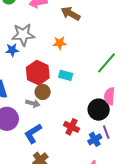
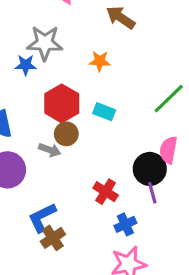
purple line: (106, 132) -> (152, 193), moved
blue L-shape: (33, 133) -> (42, 217), moved
blue cross: (95, 139) -> (125, 224), moved

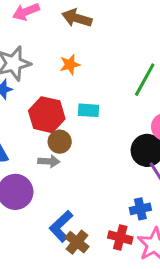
red cross: (106, 192) -> (120, 237), moved
blue cross: (125, 224) -> (140, 209), turned 30

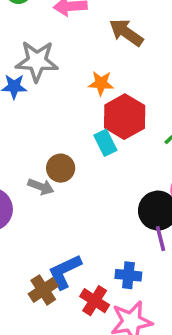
cyan rectangle: (88, 110) -> (105, 143), turned 42
red hexagon: (47, 115) -> (125, 117), moved
blue L-shape: (61, 226) -> (65, 272), moved

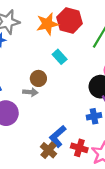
orange star: (101, 83) -> (47, 24), size x1.5
red hexagon: (125, 117) -> (70, 20), moved
blue cross: (128, 275) -> (94, 116), moved

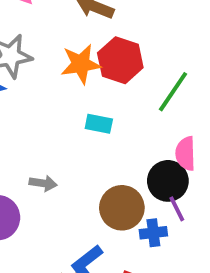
cyan rectangle: (60, 57) -> (99, 124), turned -40
brown circle: (38, 78) -> (122, 208), moved, size x1.5

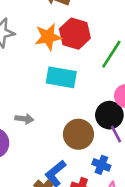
cyan rectangle: (99, 124) -> (61, 77), size x1.6
blue cross: (153, 233) -> (101, 165), moved, turned 30

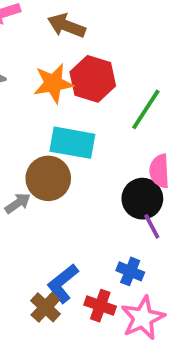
gray arrow: (24, 119) -> (18, 203), turned -42
brown circle: (78, 134) -> (48, 178), moved

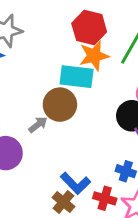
orange star: (53, 83) -> (94, 56), moved
blue L-shape: (63, 283) -> (75, 183), turned -92

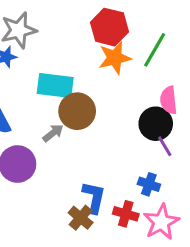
cyan rectangle: (77, 77) -> (55, 86), moved
blue L-shape: (75, 183) -> (94, 197), turned -124

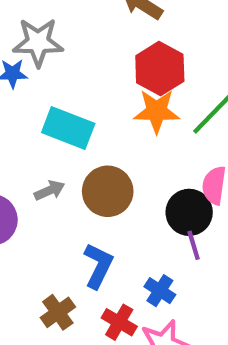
brown circle: (77, 111) -> (108, 191), moved
blue L-shape: (94, 197) -> (98, 266), moved

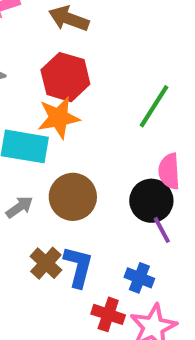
red hexagon: (160, 68) -> (65, 77), moved
orange star: (157, 111) -> (59, 118), moved
brown cross: (58, 312) -> (46, 263), moved

